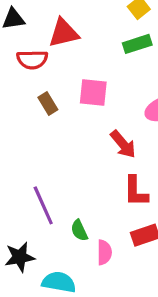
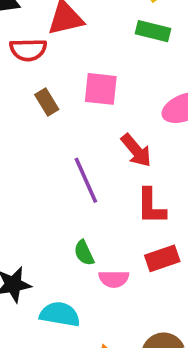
green rectangle: (137, 44) -> (153, 31), turned 32
purple line: (43, 205) -> (86, 180), moved
pink semicircle: (104, 252) -> (114, 279), turned 90

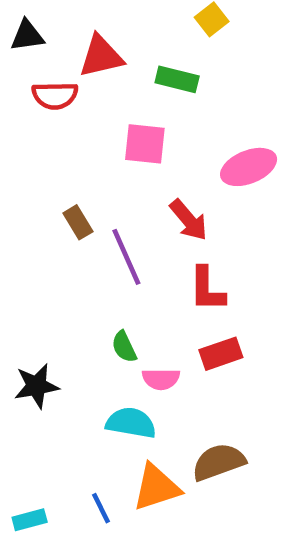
green rectangle: (153, 31) -> (177, 79), moved
brown rectangle: (47, 102) -> (78, 222), moved
cyan semicircle: (60, 314) -> (131, 423), moved

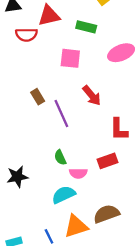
pink ellipse: (249, 167) -> (121, 53), moved
red L-shape: (207, 289) -> (119, 129), moved
cyan semicircle: (131, 423) -> (64, 195), turned -35

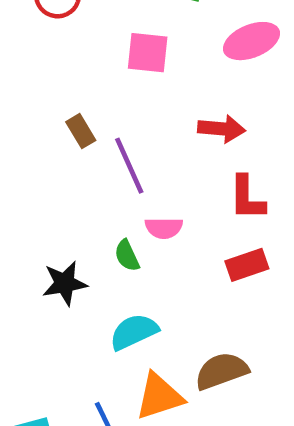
red arrow: (92, 96) -> (222, 129), moved, turned -45
red rectangle: (108, 161) -> (247, 265), moved
pink semicircle: (78, 173) -> (164, 228), moved
black star: (17, 177) -> (65, 283), moved

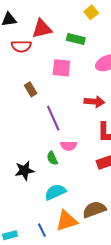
brown rectangle: (81, 131) -> (31, 89), moved

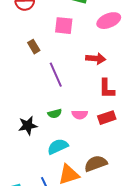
pink semicircle: (69, 146) -> (80, 115), moved
green semicircle: (52, 158) -> (55, 114), turned -80

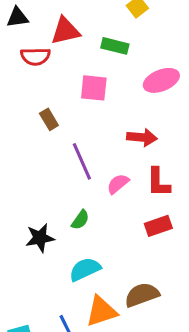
green semicircle: (55, 114) -> (80, 220), turned -40
pink semicircle: (80, 115) -> (118, 184), moved, turned 140

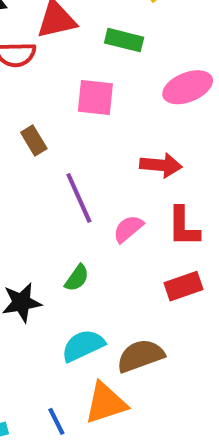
brown semicircle: (142, 295) -> (140, 356), moved

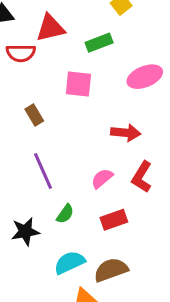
green rectangle: (124, 40) -> (99, 43), turned -35
purple line: (79, 198) -> (43, 171), moved
red L-shape: (183, 227) -> (142, 177), turned 32
red rectangle: (183, 286) -> (114, 220), moved

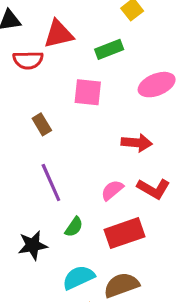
red L-shape: (142, 177) -> (154, 189), turned -92
red rectangle: (114, 220) -> (124, 233), size x1.4

